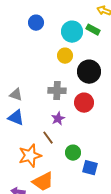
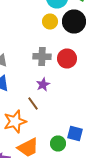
black circle: (89, 72) -> (74, 22), moved
red circle: (84, 103) -> (67, 58), moved
green circle: (73, 153) -> (58, 144), moved

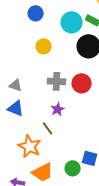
yellow circle: (50, 22) -> (44, 46), moved
orange star: (15, 122) -> (30, 146), turned -30

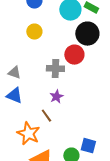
yellow circle: (44, 46) -> (34, 32), moved
red circle: (82, 83) -> (74, 55), moved

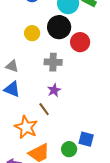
yellow circle: (34, 32) -> (32, 33), moved
black circle: (87, 34) -> (59, 27), moved
red circle: (74, 55) -> (80, 42), moved

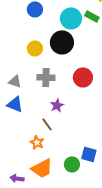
red circle: (80, 42) -> (83, 77), moved
gray cross: (53, 62) -> (46, 77), moved
orange star: (26, 127) -> (37, 142), moved, size x0.6

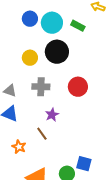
green rectangle: (92, 16) -> (78, 26), moved
cyan circle: (71, 18) -> (52, 23), moved
orange star: (37, 142) -> (19, 147), moved

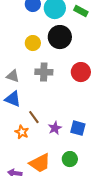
purple star: (52, 115) -> (55, 128), moved
brown line: (42, 134) -> (34, 117), moved
blue square: (84, 164) -> (78, 128), moved

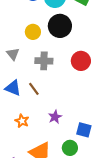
gray triangle: (13, 76) -> (13, 54), moved, turned 32
brown line: (34, 117) -> (34, 89), moved
blue square: (78, 128) -> (84, 130), moved

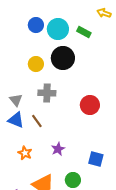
gray triangle: (13, 54) -> (16, 100), moved
red circle: (81, 61) -> (90, 105), moved
blue square: (84, 130) -> (96, 159), moved

